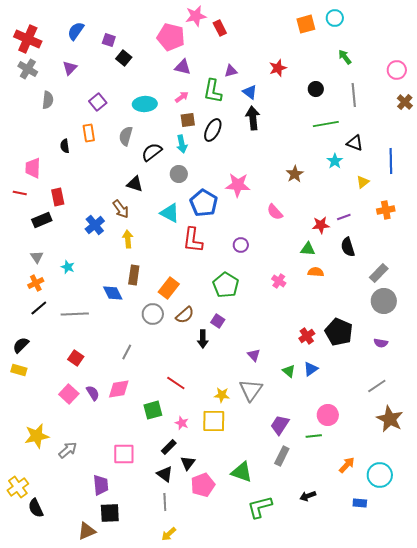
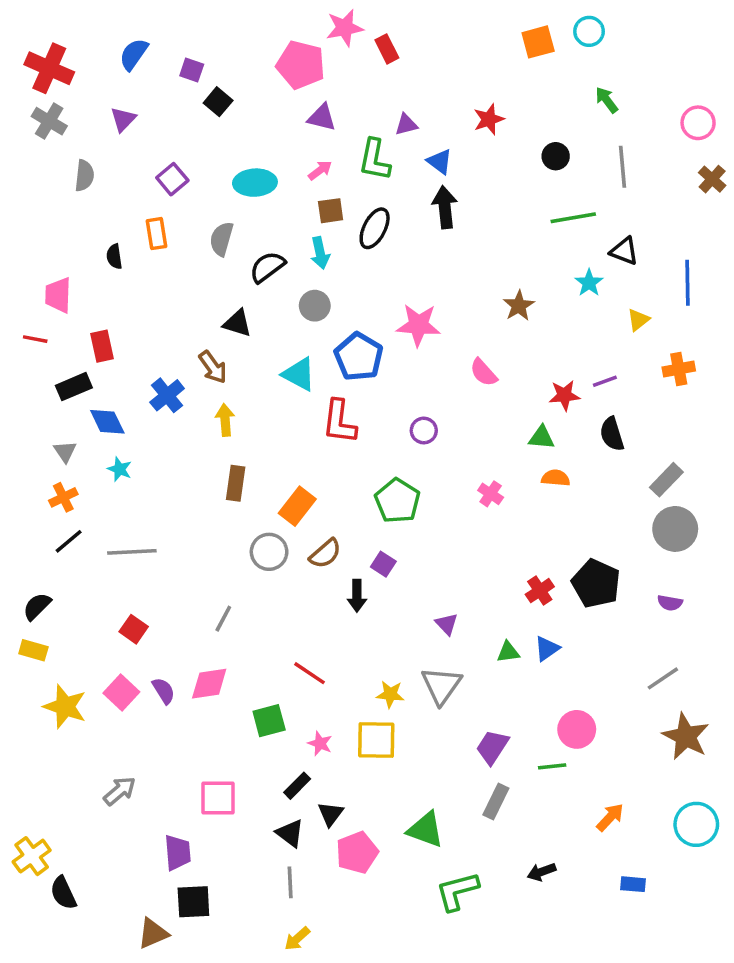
blue diamond: (113, 293) -> (107, 422), moved
green triangle: (289, 371) -> (508, 652), turned -48
yellow star: (37, 436) -> (65, 707), moved, turned 30
cyan circle: (380, 475) -> (696, 824), moved

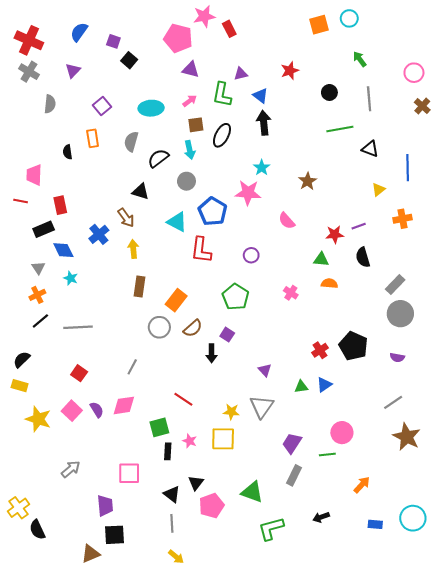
cyan star: (589, 283) -> (262, 168), moved
black rectangle: (297, 786) -> (168, 451), moved, turned -42
cyan circle: (696, 824) -> (413, 518), moved
yellow arrow: (297, 939) -> (176, 557), turned -98

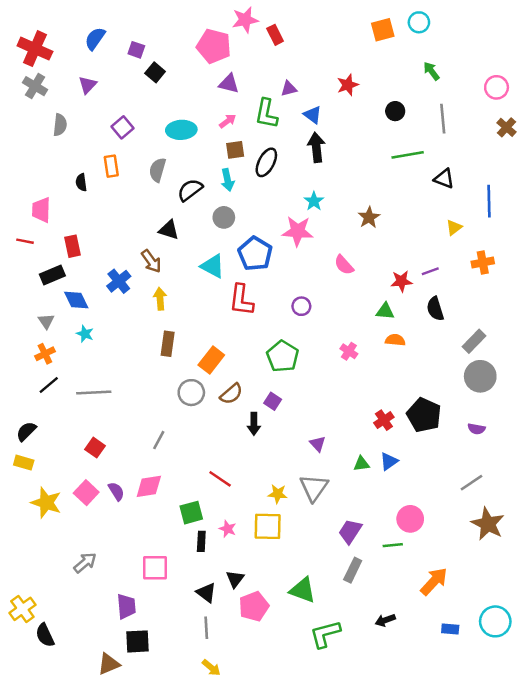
orange arrow: (362, 485) -> (434, 581), size x1.4

